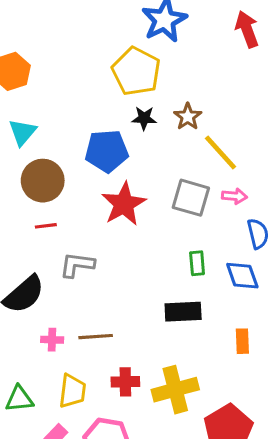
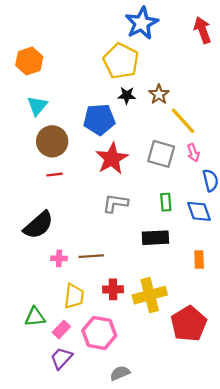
pink arrow: (235, 196) -> (193, 153), turned 66
gray L-shape: (77, 265) -> (115, 203), moved
green triangle: (19, 399) -> (35, 317), moved

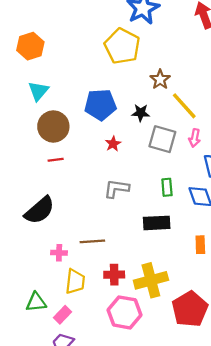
black star: (127, 95) -> (141, 113), moved
pink arrow: (193, 153) -> (195, 138), turned 30
red star: (112, 159) -> (113, 144), size x0.5
pink cross: (59, 258) -> (59, 253), moved
pink hexagon: (99, 333) -> (125, 312), moved

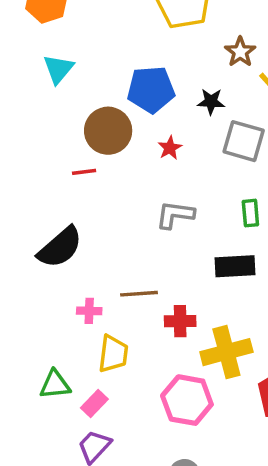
brown circle: (53, 126) -> (108, 131), moved
red cross: (114, 275) -> (180, 321), moved

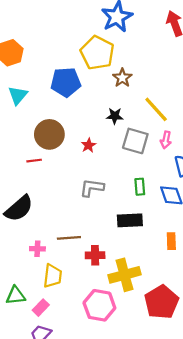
brown star: (240, 52) -> (122, 78), moved
blue pentagon: (151, 90) -> (66, 82), moved

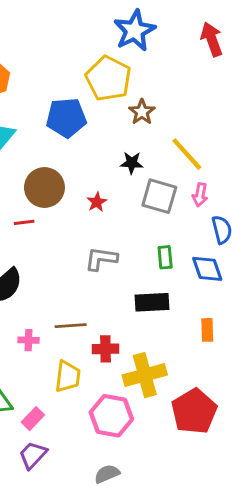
yellow trapezoid: (53, 276) -> (68, 376), moved

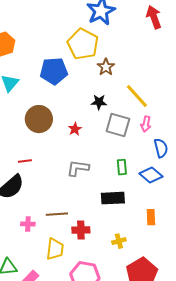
red line: (24, 222) -> (25, 161), moved
blue diamond: (207, 269) -> (151, 175), turned -30
yellow cross: (145, 375) -> (119, 241), moved, size x0.5

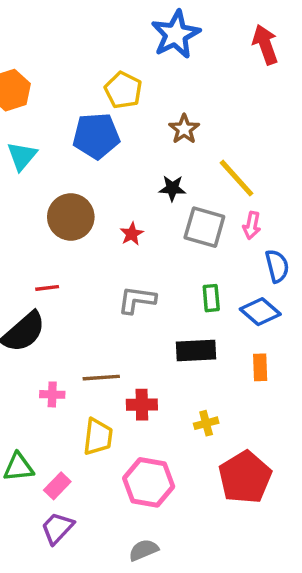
yellow pentagon: (83, 44) -> (123, 90), moved, size x0.7
orange rectangle: (151, 217) -> (260, 367), moved

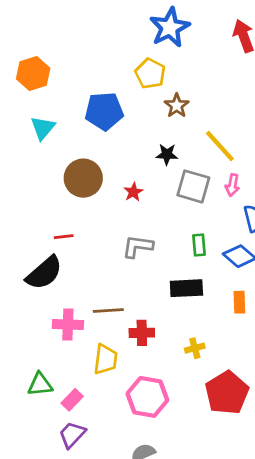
yellow pentagon: (123, 90) -> (150, 74), moved
pink cross: (52, 394) -> (68, 324), size x1.5

